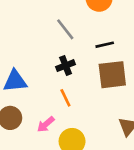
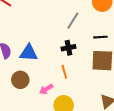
gray line: (65, 29) -> (73, 21), turned 60

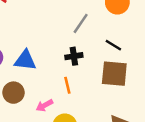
black line: (100, 37) -> (113, 45), turned 32

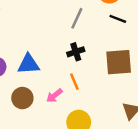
black line: (113, 45) -> (118, 19), moved
pink arrow: (44, 105) -> (54, 96), moved

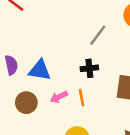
pink arrow: (54, 96) -> (59, 97), moved

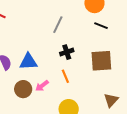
gray line: (98, 35) -> (58, 25), moved
pink arrow: (59, 97) -> (42, 86), moved

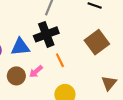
black cross: (67, 52) -> (46, 34), moved, size x1.6
brown square: (101, 61) -> (97, 42), turned -30

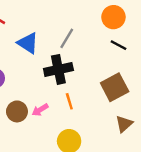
blue triangle: (20, 47) -> (28, 43), moved, turned 30
brown triangle: (109, 83) -> (124, 124), moved

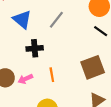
black cross: (58, 69) -> (35, 48), moved, size x0.7

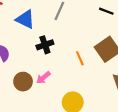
orange line: (52, 75) -> (80, 58), moved

